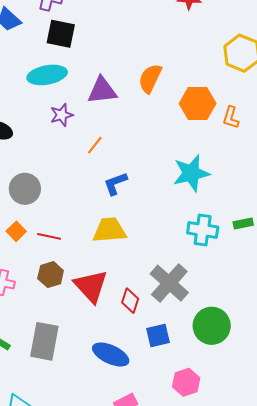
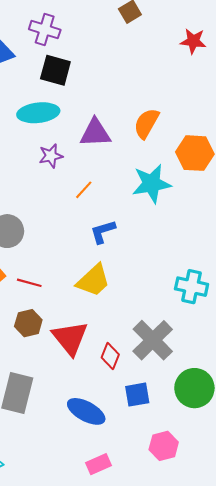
cyan star: (191, 173) -> (152, 184), moved
yellow trapezoid: (109, 230) -> (93, 280), turned 138

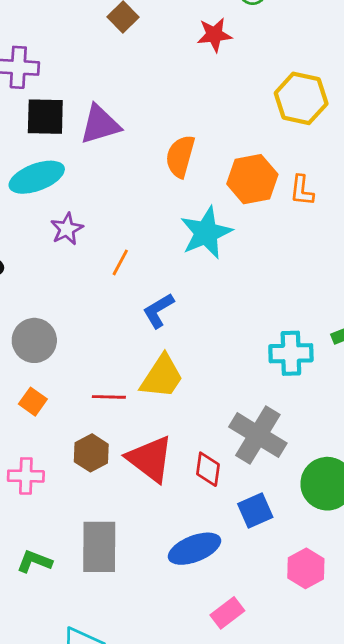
purple triangle: (95, 133) -> (100, 124), moved
red line: (29, 283) -> (109, 397), moved
blue ellipse: (86, 411) -> (194, 549), turned -36

